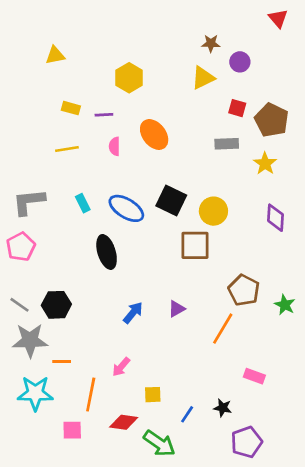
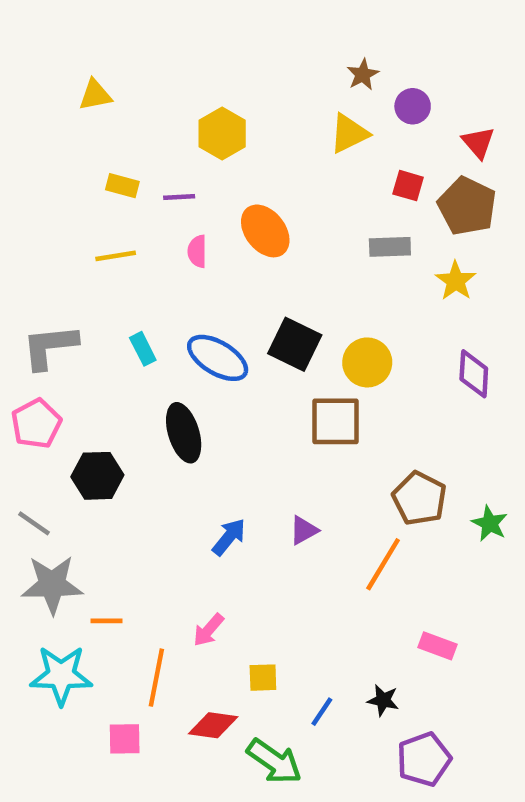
red triangle: (278, 18) -> (478, 143), moved
brown star: (211, 43) -> (363, 75), turned -30
black hexagon: (56, 305) -> (97, 476), moved

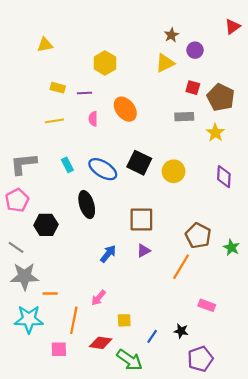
red triangle: (478, 143) -> (232, 27), moved, turned 35
brown square: (336, 421) -> (141, 220), moved

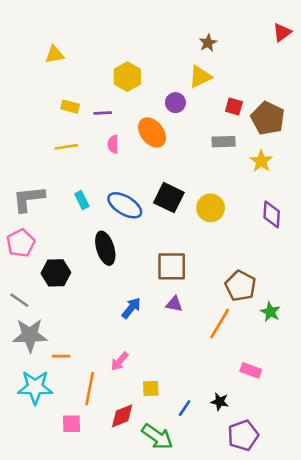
purple circle: (195, 50) -> (175, 103), moved
green star: (231, 247) -> (270, 312), moved
purple triangle: (144, 251) -> (174, 304), turned 40
red diamond: (101, 343) -> (122, 416), turned -30

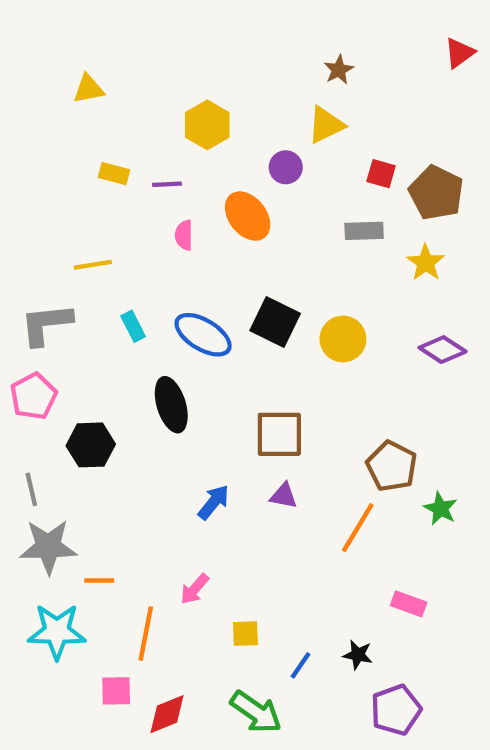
yellow line: (66, 147) -> (93, 265), moved
purple diamond: (272, 214) -> (443, 350), turned -60
gray line: (19, 300) -> (31, 489), turned 42
red diamond: (122, 416) -> (167, 714), moved

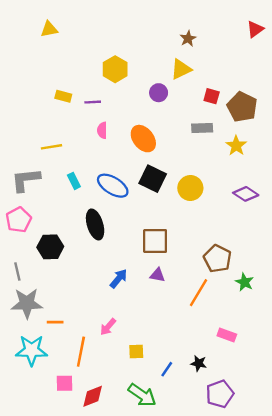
yellow triangle: (89, 89) -> (49, 29), moved
orange ellipse: (248, 216) -> (143, 139), moved

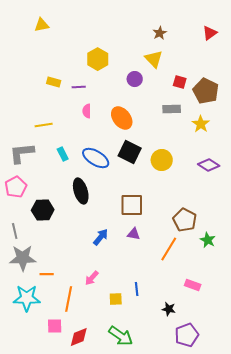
red triangle: (255, 29) -> (210, 33), moved
yellow triangle: (181, 69) -> (154, 59), turned -48
blue line: (167, 369) -> (137, 289), moved, turned -40

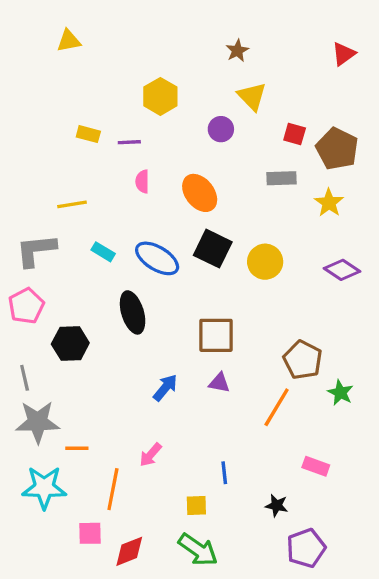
brown star: (160, 33) -> (237, 51), moved
cyan rectangle: (63, 154) -> (103, 252), turned -32
yellow square: (116, 299) -> (196, 506), moved

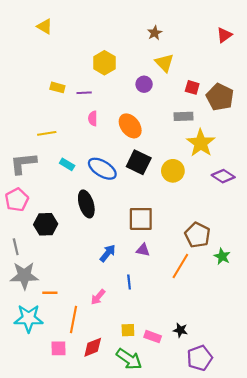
yellow triangle: (69, 41) -> (45, 26), turned 42
yellow star: (329, 203) -> (201, 143), moved, size x1.5
pink rectangle: (316, 466) -> (153, 337), moved
blue line: (224, 473) -> (129, 282), moved
red diamond: (129, 551) -> (93, 347), moved

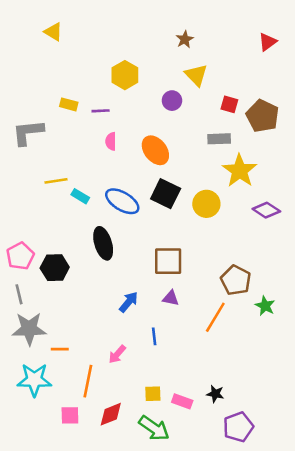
yellow line: (47, 133) -> (56, 181), moved
gray L-shape: (23, 163) -> (28, 132), moved
pink pentagon: (17, 200) -> (20, 256), moved

